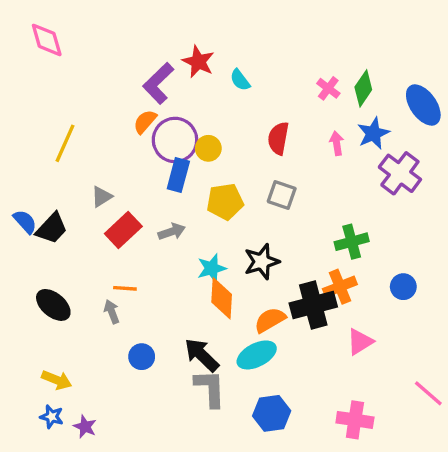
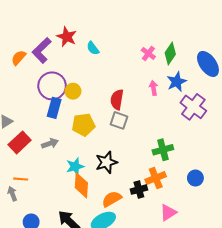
orange semicircle: (145, 122) -> (19, 58), moved
red semicircle: (278, 138) -> (117, 100), moved
black cross: (313, 305) -> (139, 190), size x0.6

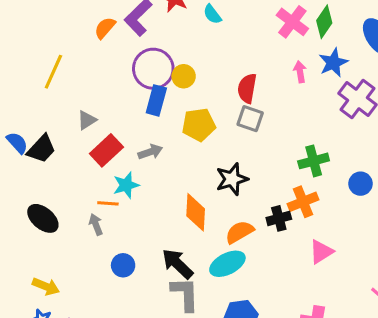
pink cross: (148, 53) -> (292, 22), size x1.5
cyan star: (75, 166) -> (126, 185), moved
blue circle: (195, 178) -> (360, 184), moved

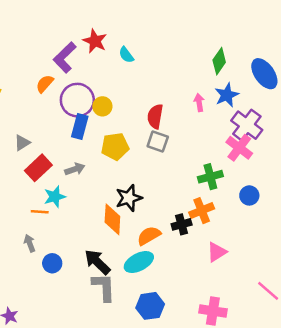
pink cross: (292, 22) -> (239, 148), moved
orange semicircle: (105, 28) -> (45, 84), moved
black star: (232, 179) -> (129, 198), moved
gray arrow: (96, 224) -> (30, 243), moved

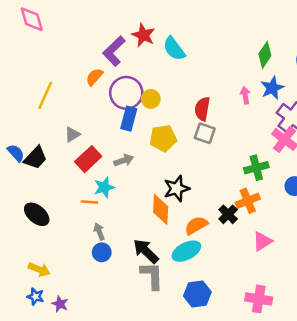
cyan semicircle: (126, 55) -> (174, 49), size x1.5
black cross: (182, 224) -> (228, 214), turned -30
gray arrow: (30, 243) -> (99, 231), moved

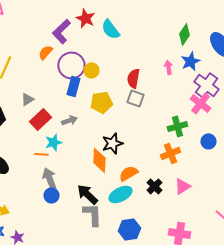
black cross: (228, 214) -> (154, 186), moved
gray arrow: (99, 231) -> (49, 178), size x1.5

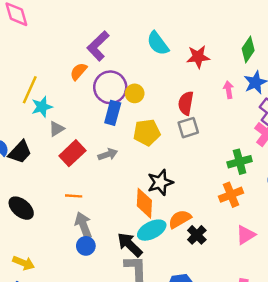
red star: (85, 18) -> (198, 57), moved, turned -30
gray square: (135, 98) -> (188, 128), turned -36
cyan star: (53, 142) -> (42, 107), moved
black cross: (154, 186) -> (197, 235), moved
cyan ellipse: (120, 194) -> (152, 230), moved

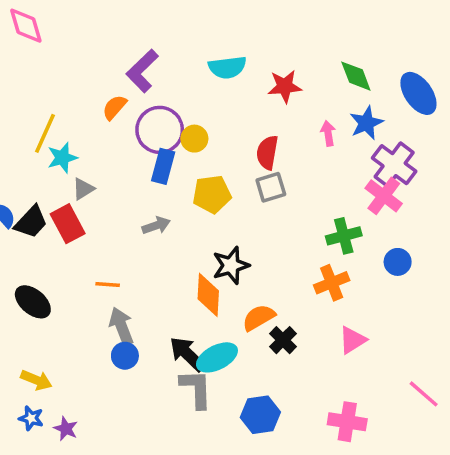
cyan semicircle: (158, 43) -> (227, 67), turned -60
green diamond: (248, 50) -> (356, 76), turned -55
red rectangle: (72, 153) -> (68, 224), moved, turned -75
cyan ellipse: (152, 230) -> (217, 357), moved

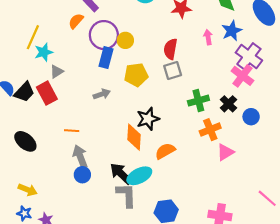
green cross: (344, 236) -> (198, 101), moved
black cross: (283, 340) -> (228, 104), moved
pink triangle: (352, 340) -> (225, 152), moved

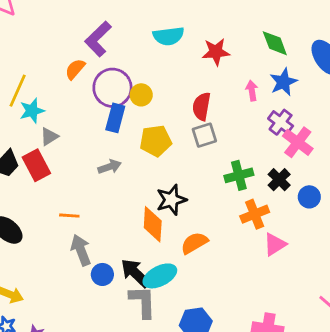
purple cross: (249, 57) -> (281, 122), moved, size x0.7
blue circle: (82, 175) -> (102, 274), moved

